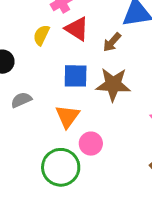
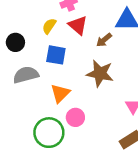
blue square: (76, 76) -> (56, 55), moved
gray semicircle: (21, 100) -> (26, 75), size x1.5

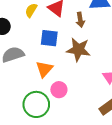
brown arrow: (104, 40) -> (80, 20), turned -56
blue square: (56, 55) -> (49, 38), moved

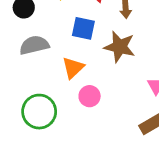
green circle: (36, 104) -> (39, 112), moved

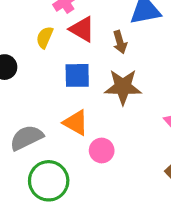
gray semicircle: (34, 45) -> (27, 138), moved
orange triangle: (73, 68) -> (76, 123), turned -35

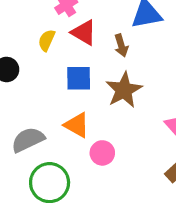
brown star: (123, 87) -> (124, 90), turned -30

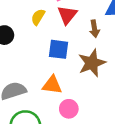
red triangle: (84, 33) -> (67, 15), turned 30
orange triangle: (77, 125) -> (52, 85), turned -30

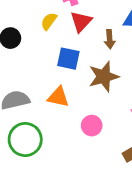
pink circle: (69, 109) -> (92, 126), moved

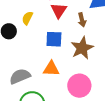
yellow semicircle: (49, 21) -> (27, 18), moved
pink circle: (92, 126) -> (79, 86), size x1.5

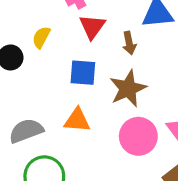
pink circle: (79, 86) -> (138, 136), moved

